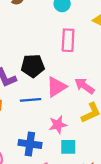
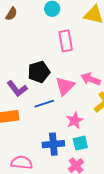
cyan square: (68, 147) -> (80, 143), moved

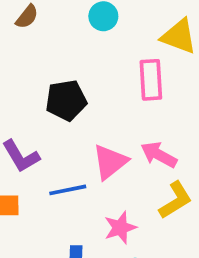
pink rectangle: (66, 41) -> (151, 80), moved
black pentagon: (39, 72) -> (66, 100), moved

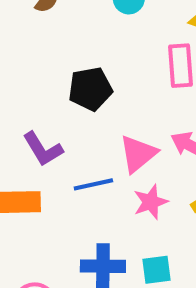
pink star: (120, 228) -> (151, 202), moved

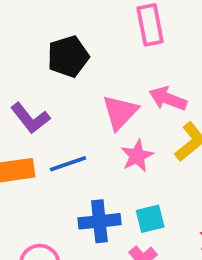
blue line: (93, 184) -> (68, 164), moved

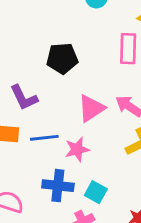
pink star: (137, 156) -> (77, 149), moved
cyan square: (150, 219) -> (96, 192), turned 30

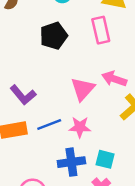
black pentagon: (62, 58) -> (54, 36), moved
pink star: (77, 149) -> (80, 127), turned 30

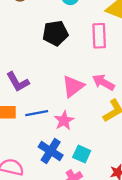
pink star: (80, 127) -> (64, 121), turned 30
blue cross: (71, 162) -> (51, 151), turned 30

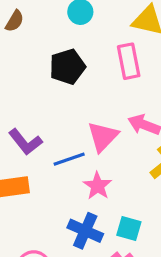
blue line: (37, 113) -> (69, 159), moved

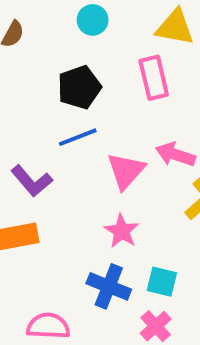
blue line: (69, 159) -> (78, 137), moved

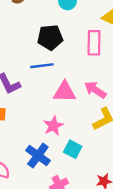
pink triangle: (126, 171) -> (65, 92), turned 35
cyan square: (162, 282) -> (73, 149), moved

